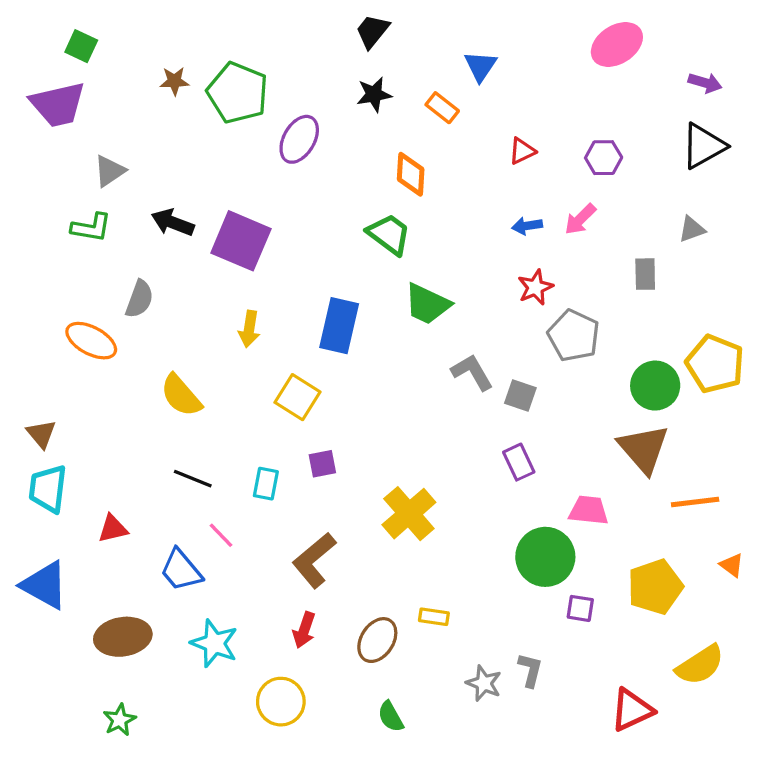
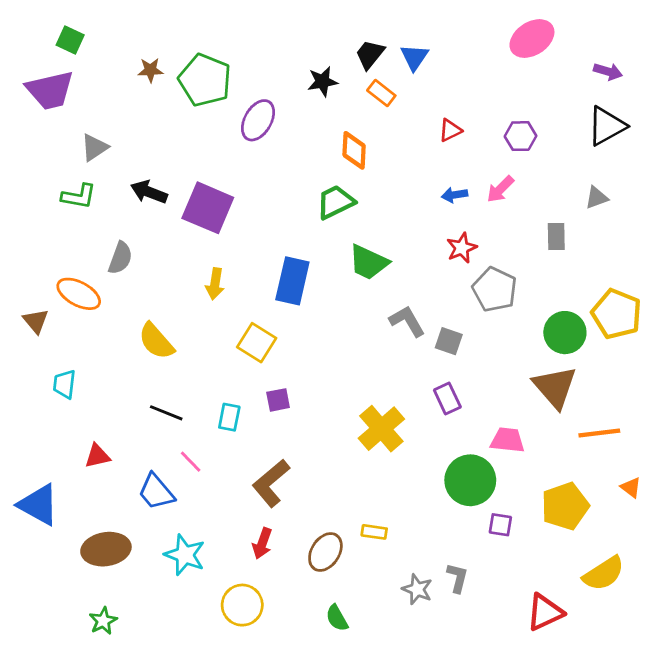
black trapezoid: (372, 31) -> (370, 54), moved
green trapezoid: (389, 234) -> (335, 202), turned -63
brown triangle: (41, 434) -> (36, 321), moved
cyan trapezoid: (48, 489) -> (64, 384), moved, size x0.7
yellow cross: (409, 514) -> (381, 429), moved

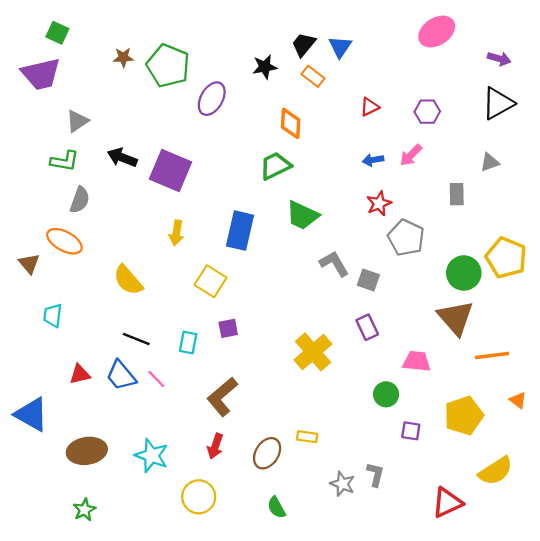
gray semicircle: (120, 258) -> (80, 200), moved
green circle: (470, 480) -> (386, 394), size x0.6
blue trapezoid: (156, 492) -> (121, 375), moved

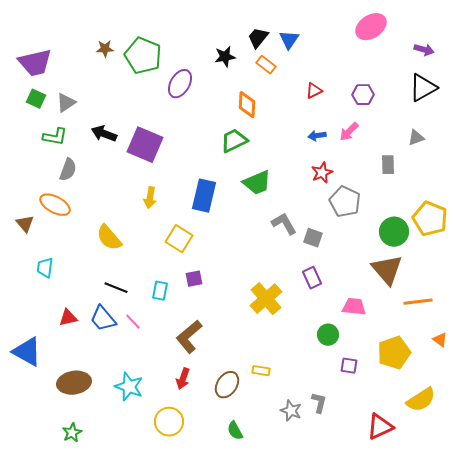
green square: (57, 33) -> (36, 99), moved
green trapezoid: (302, 215) -> (257, 183), turned -48

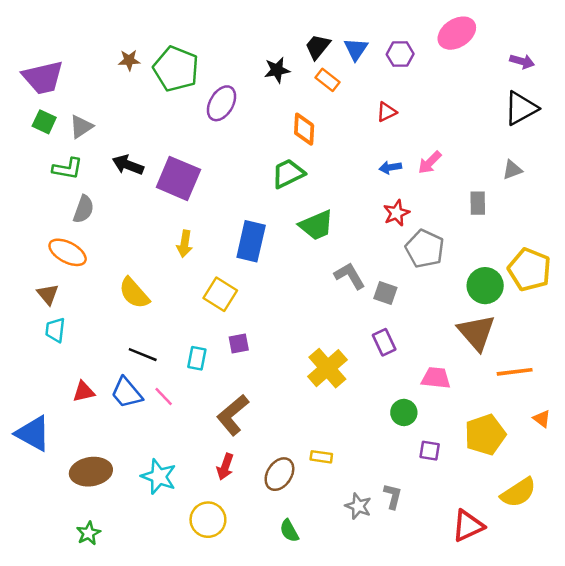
purple hexagon: (363, 95) -> (400, 54), moved
brown triangle: (25, 224) -> (48, 294), moved

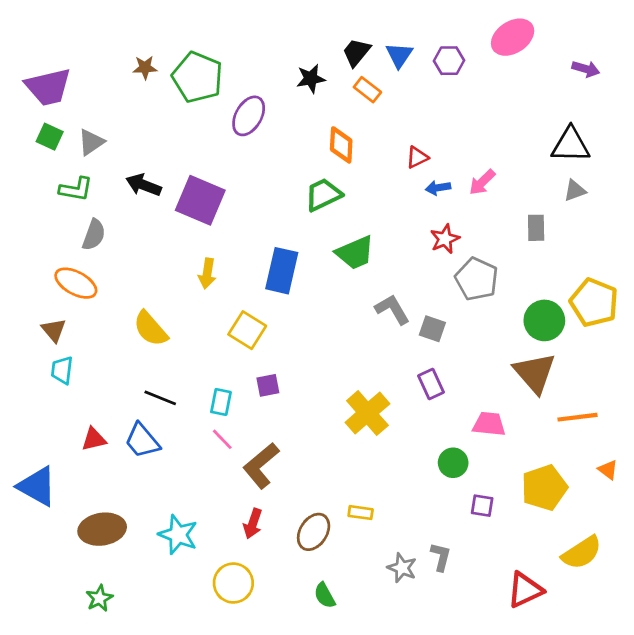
black triangle: (521, 108) -> (571, 145), moved, turned 30
red triangle: (387, 112) -> (417, 157), moved
pink line: (164, 396) -> (222, 439), moved

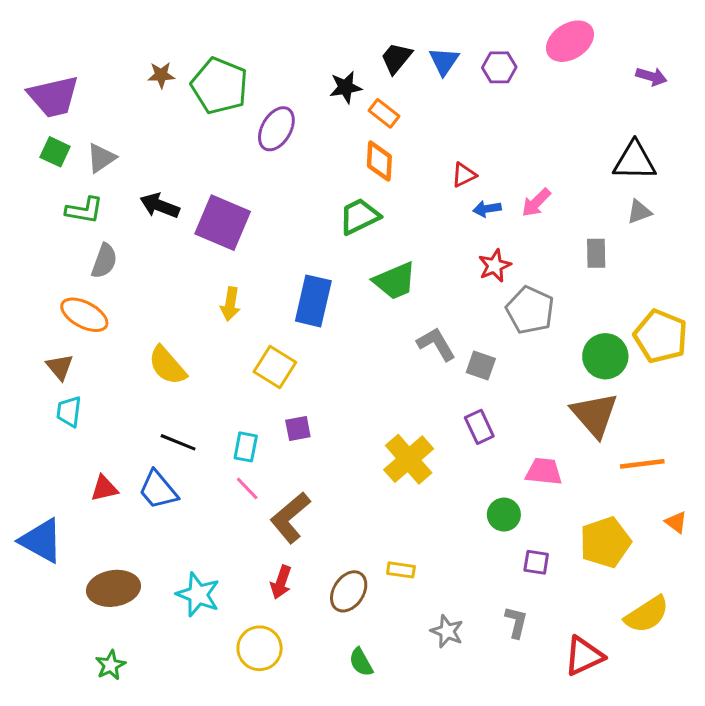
orange rectangle: (367, 90) -> (384, 113), moved
gray L-shape: (441, 557) -> (516, 622), moved

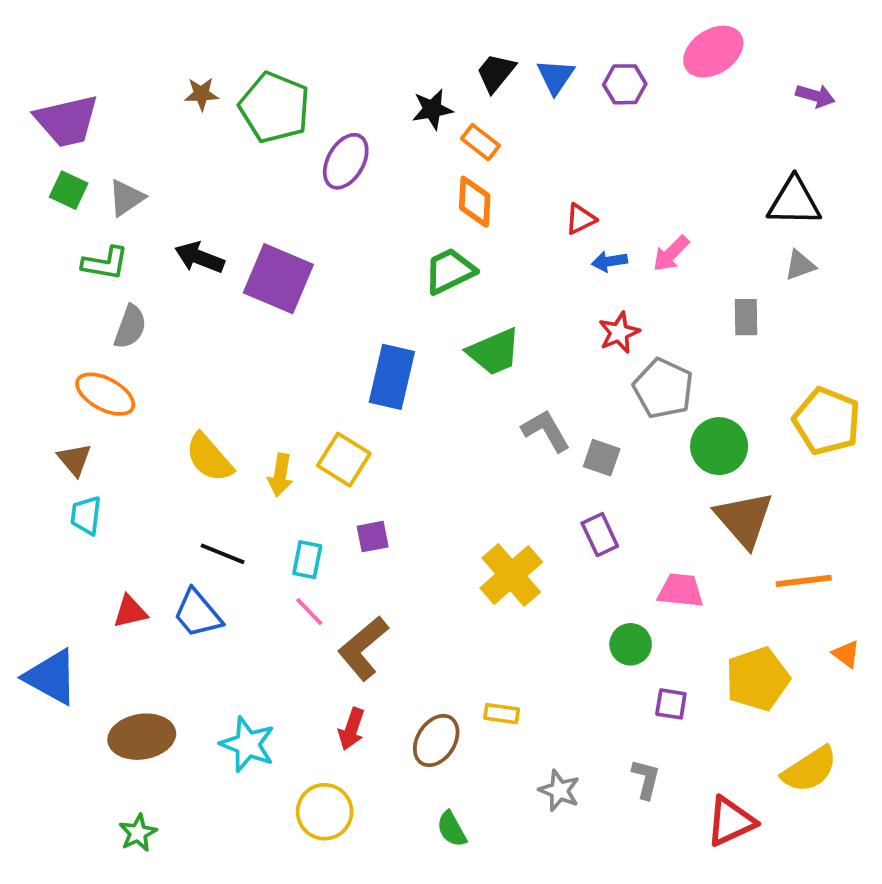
yellow arrow: (230, 304) -> (280, 475), moved
green circle: (605, 356) -> (719, 446), moved

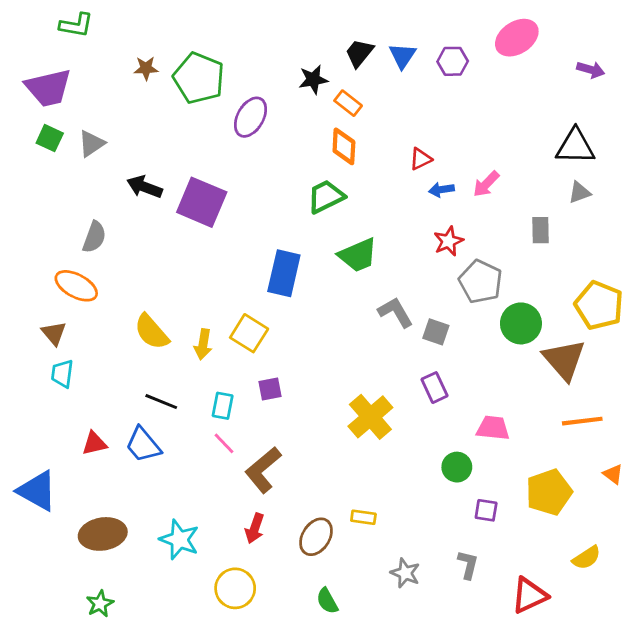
green L-shape: (105, 263) -> (76, 25), moved
brown triangle: (744, 519) -> (564, 360), moved
yellow semicircle: (810, 769) -> (586, 558), size x0.7

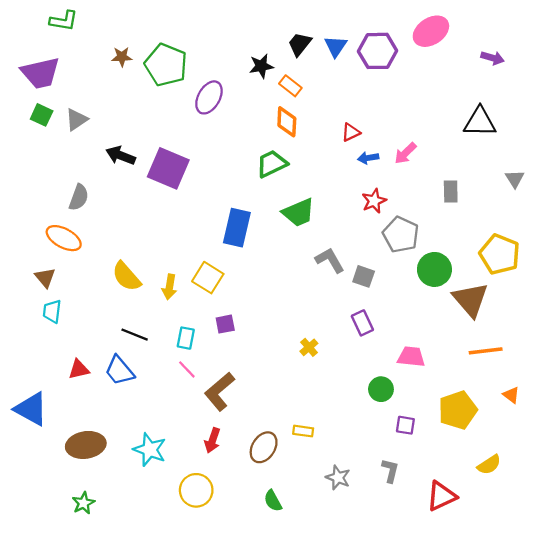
purple hexagon: (453, 61) -> (377, 51), size x1.5
gray triangle: (580, 192) -> (515, 179), moved, turned -42
yellow cross: (370, 417) -> (309, 347), size x0.5

